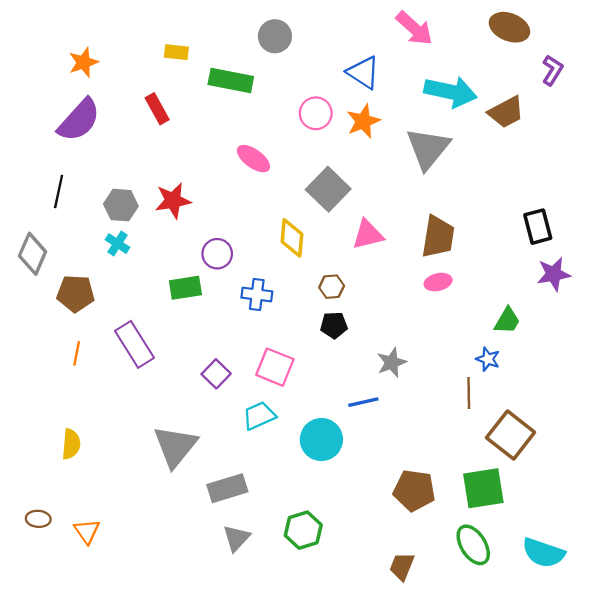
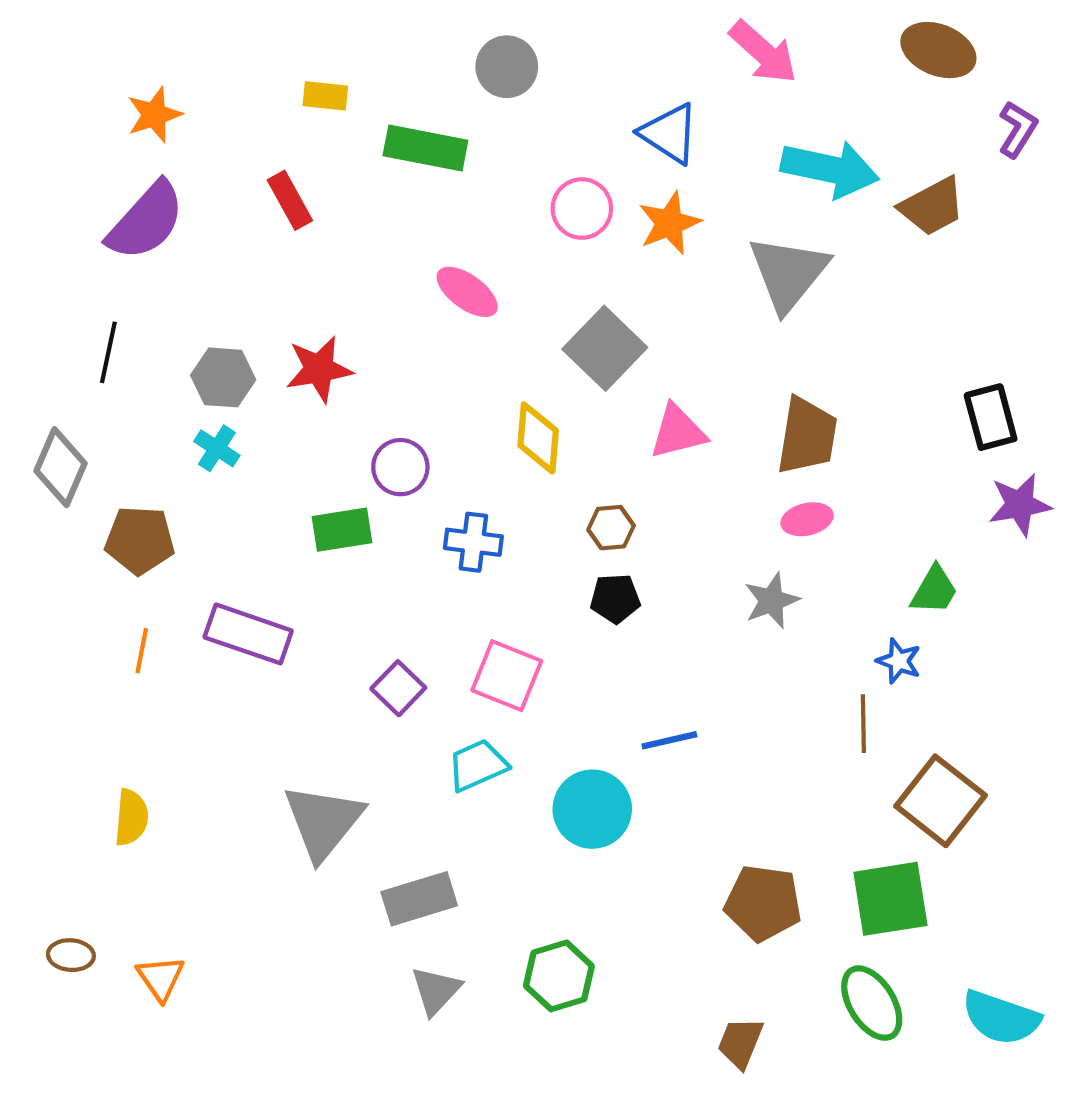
purple rectangle: (134, 344) -> (248, 634), turned -39
gray star: (392, 362) -> (772, 601), moved

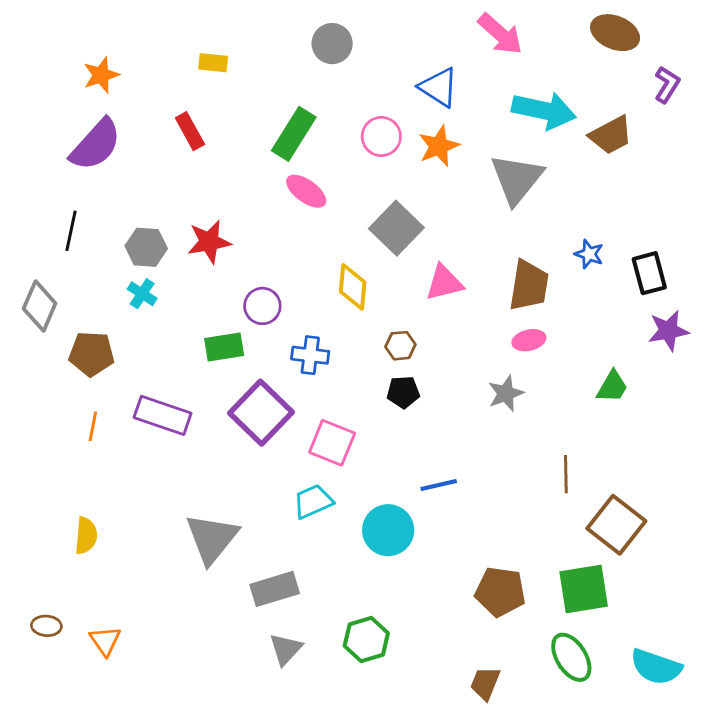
green rectangle: (425, 148) -> (294, 134), moved, turned -69
blue star: (899, 661) -> (589, 254), moved
purple square: (398, 688) -> (261, 413), moved, size x1.8

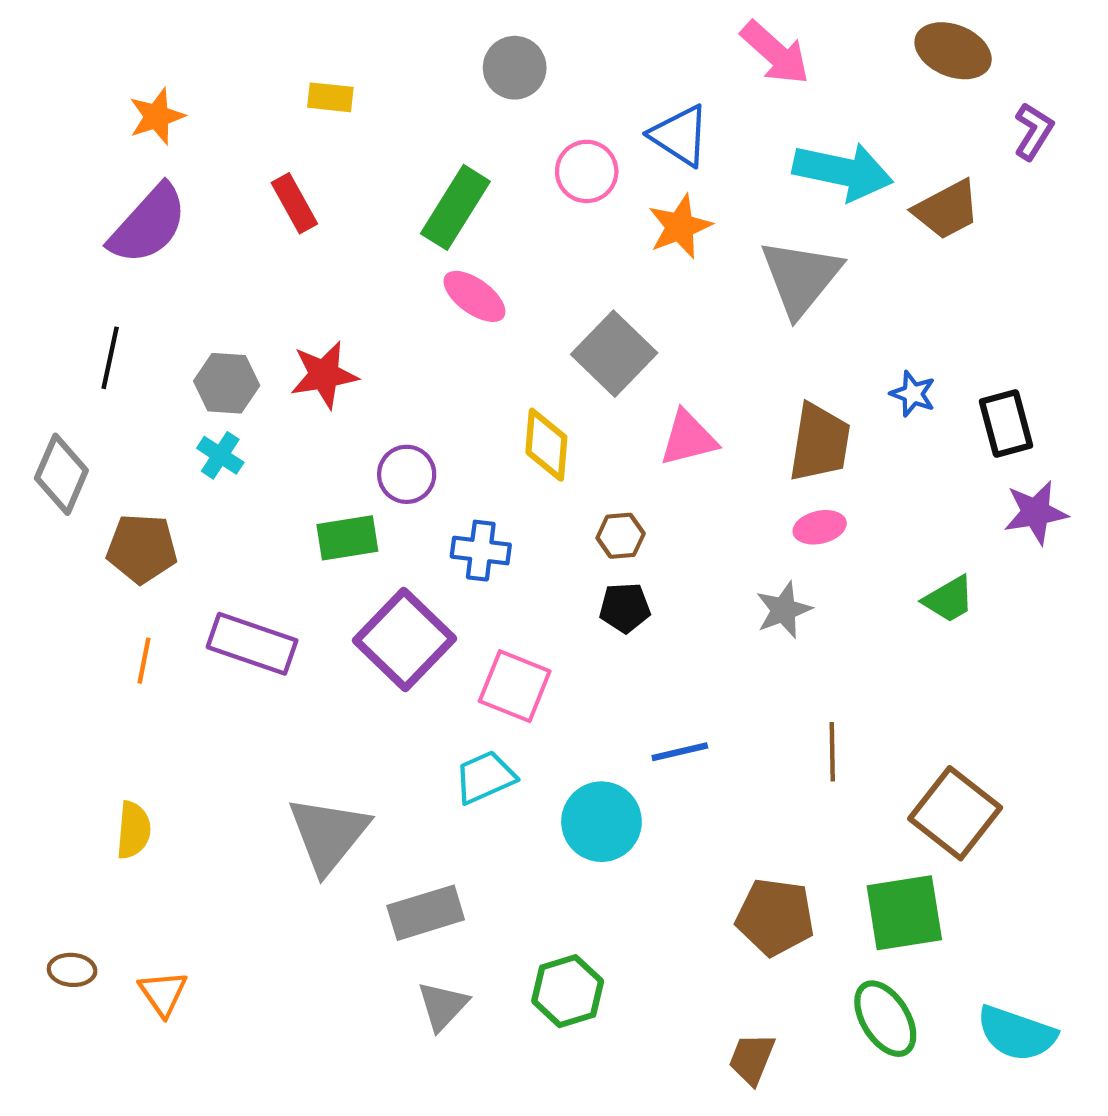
pink circle: (381, 136) -> (587, 171), moved
green trapezoid: (612, 387) -> (949, 599), turned 30
brown line: (566, 474) -> (832, 752), moved

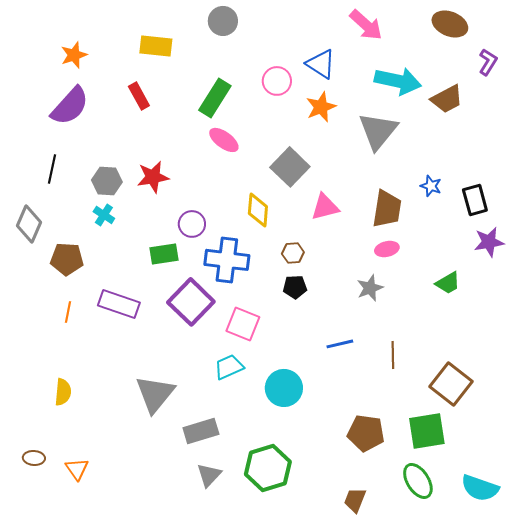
gray circle: (515, 68) -> (223, 21), moved
yellow rectangle: (330, 97) -> (156, 46), size x1.5
blue cross: (481, 551) -> (227, 260), size x1.6
blue line: (680, 752) -> (340, 344), moved
green hexagon: (568, 991) -> (268, 468), size x1.4

